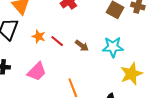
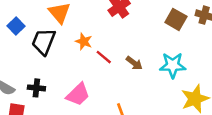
orange star: (39, 36) -> (84, 41), moved

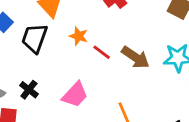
brown arrow: (134, 63) -> (135, 57), size x1.5
black cross: (36, 88) -> (29, 90), turned 35

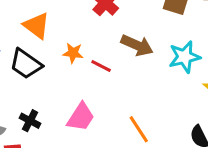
black trapezoid: (35, 38) -> (26, 64), turned -64
brown arrow: (135, 57) -> (137, 45), moved

